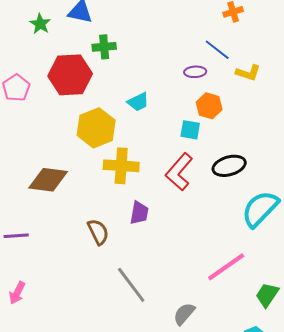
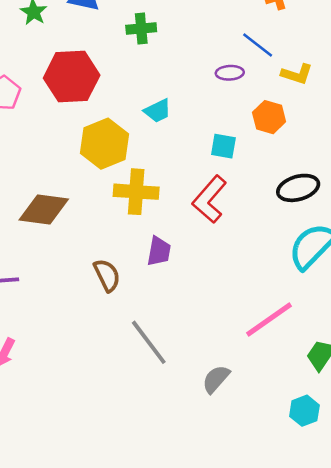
green cross: (104, 47) -> (141, 28), moved
orange hexagon: (209, 106) -> (269, 117), moved
black ellipse: (229, 166) -> (298, 188), moved

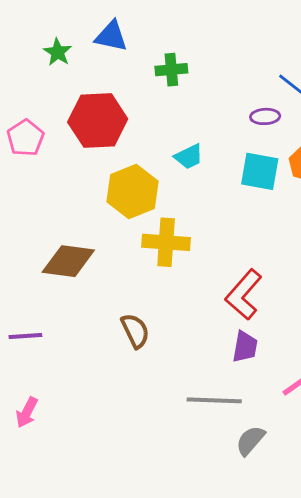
cyan square: (223, 146) -> (260, 171), moved, size x1.4
red L-shape: (210, 199) -> (244, 295), moved
purple trapezoid: (159, 251) -> (245, 347), moved
gray line: (149, 342) -> (214, 400), moved, turned -51

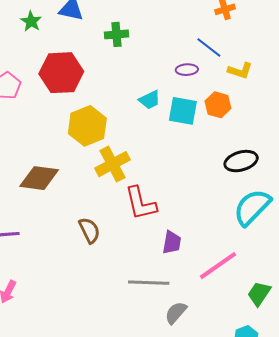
cyan trapezoid: (189, 157) -> (150, 100), moved
yellow cross: (166, 242) -> (112, 164), turned -32
red L-shape: (244, 295) -> (141, 203), moved, turned -54

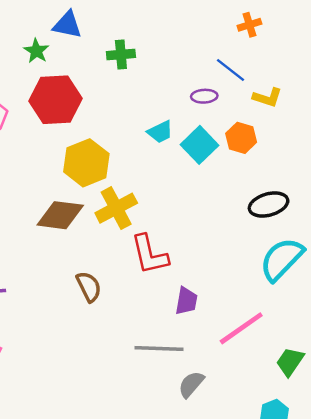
green star: (31, 21) -> (36, 51), moved
cyan square: (183, 111) -> (199, 145), turned 36
brown diamond: (39, 178) -> (60, 215), moved

